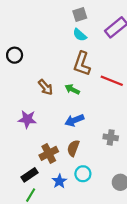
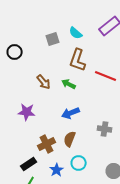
gray square: (80, 15) -> (53, 39), moved

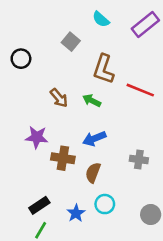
cyan semicircle: (76, 33) -> (101, 19), moved
gray square: (53, 39) -> (71, 42), turned -32
brown cross: (47, 144) -> (63, 158), moved, turned 36

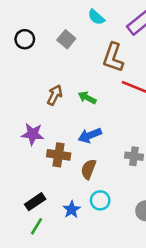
black circle: (21, 59) -> (25, 39), moved
brown L-shape: (103, 69) -> (113, 57), moved
brown arrow: (59, 98) -> (55, 95), turned -114

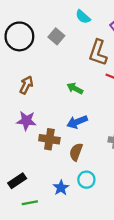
black circle: (25, 39) -> (19, 36), size x1.6
brown arrow: (55, 95) -> (26, 85), moved
black rectangle: (35, 202) -> (17, 181), moved
green line: (36, 226) -> (30, 203), turned 49

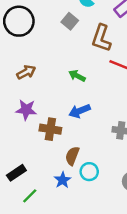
gray square: (56, 36) -> (70, 21), moved
brown arrow: (26, 85) -> (26, 72), turned 36
brown semicircle: (76, 152) -> (72, 156), moved
green line: (30, 203) -> (30, 196), turned -35

